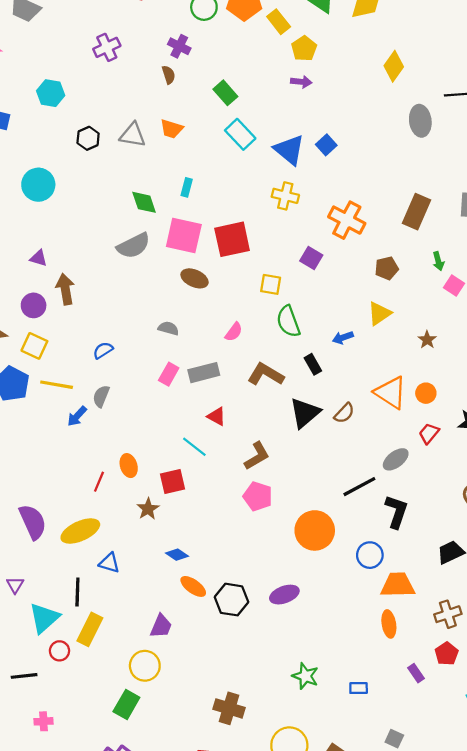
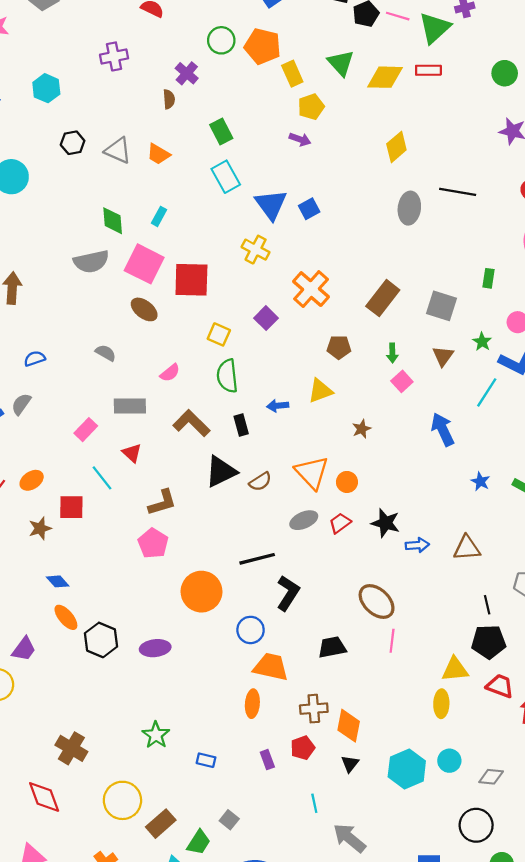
pink rectangle: (169, 374) -> (86, 430), moved
gray ellipse: (396, 459) -> (304, 520), moved
orange ellipse: (129, 466) -> (32, 480), turned 60

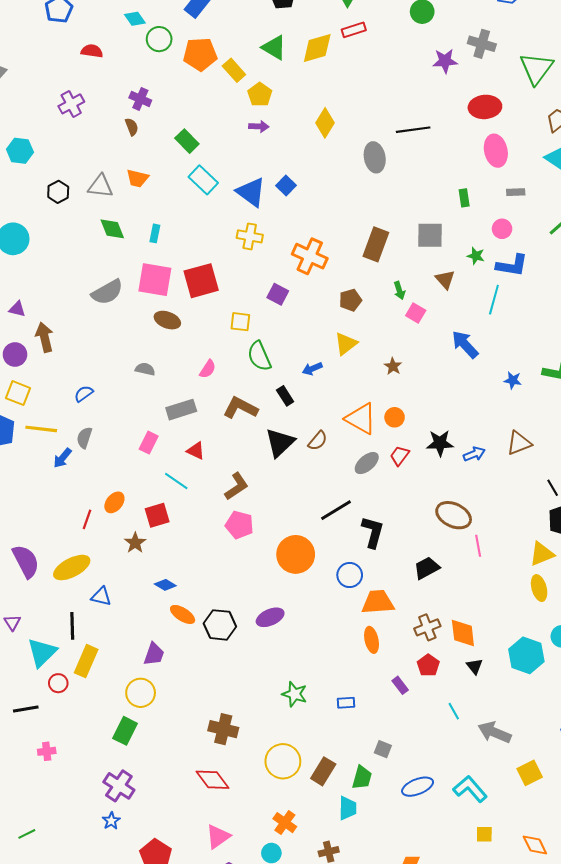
green circle: (221, 40) -> (159, 39), moved
yellow diamond: (396, 147) -> (325, 123), moved
green diamond: (113, 221) -> (112, 229), moved

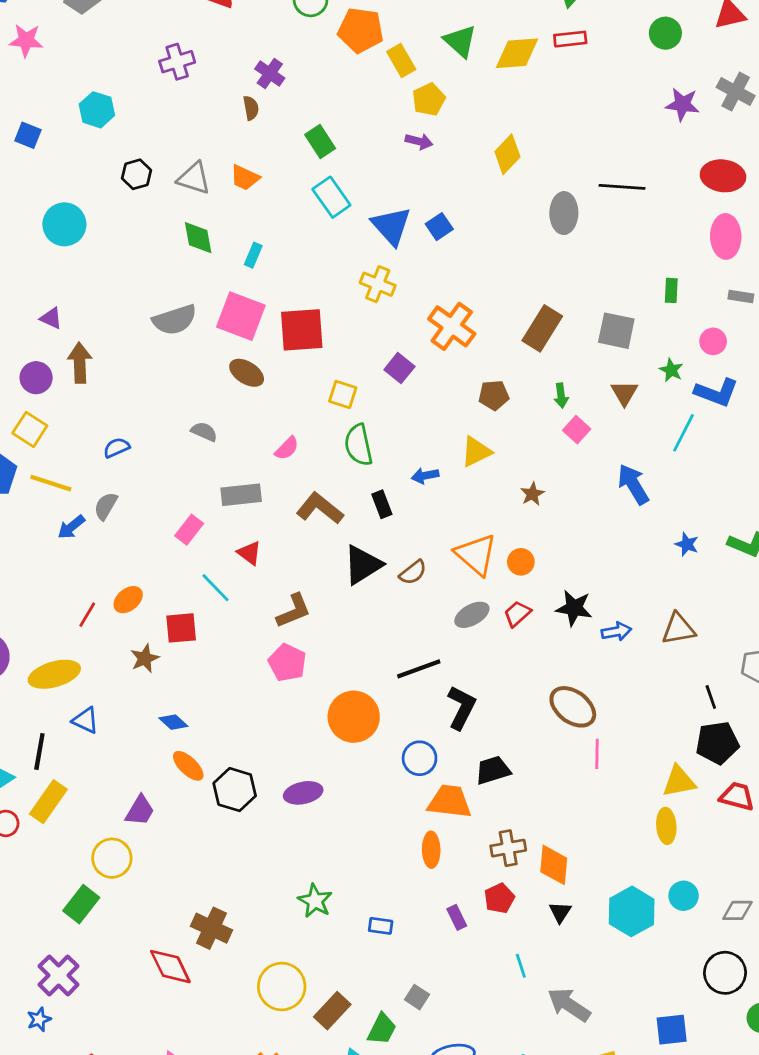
black trapezoid: (427, 568) -> (493, 770), moved
red diamond: (213, 780) -> (170, 967), moved

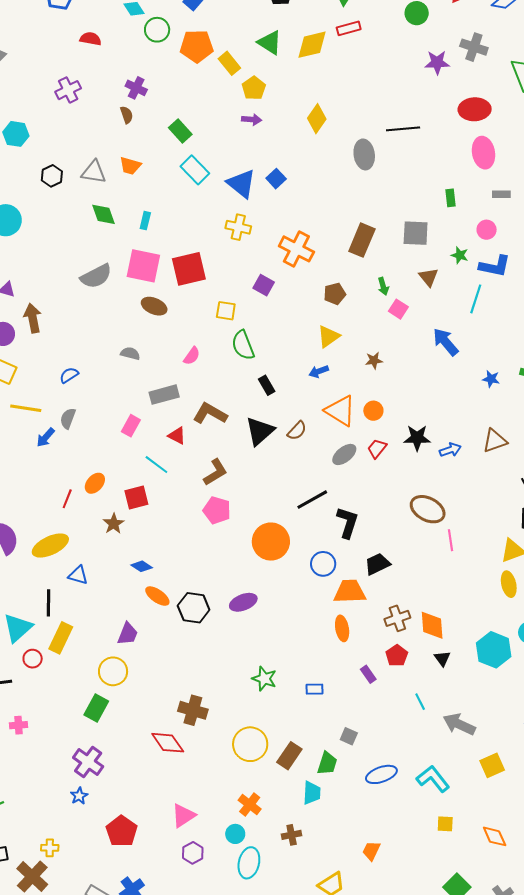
blue arrow: (425, 476) -> (319, 371), moved
brown star: (532, 494) -> (374, 360), turned 30
brown L-shape: (320, 508) -> (210, 413), moved

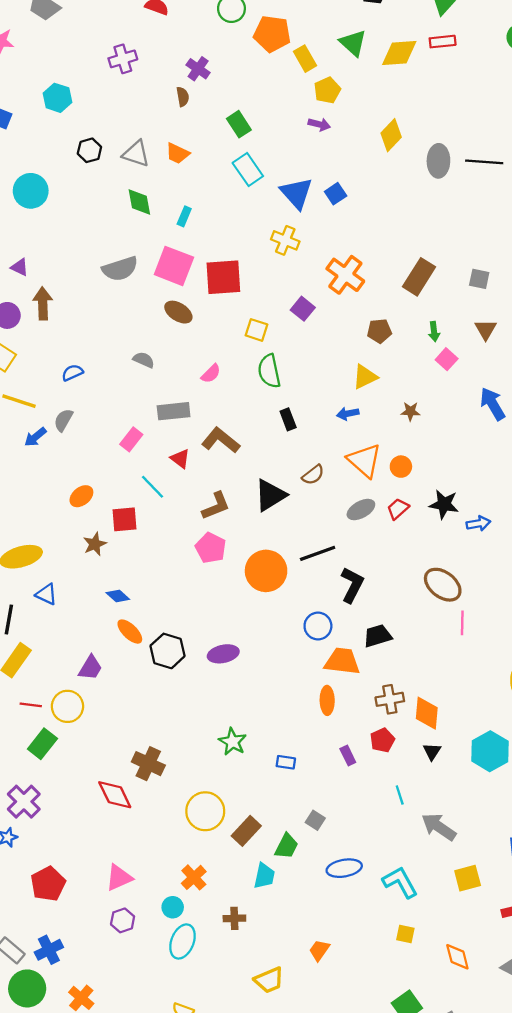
gray ellipse: (364, 154) -> (438, 161), moved
gray square: (416, 233) -> (479, 279), size x0.7
black triangle: (260, 431) -> (270, 495), moved
red line: (67, 499) -> (31, 705), moved, turned 66
orange circle: (271, 542) -> (266, 571), moved

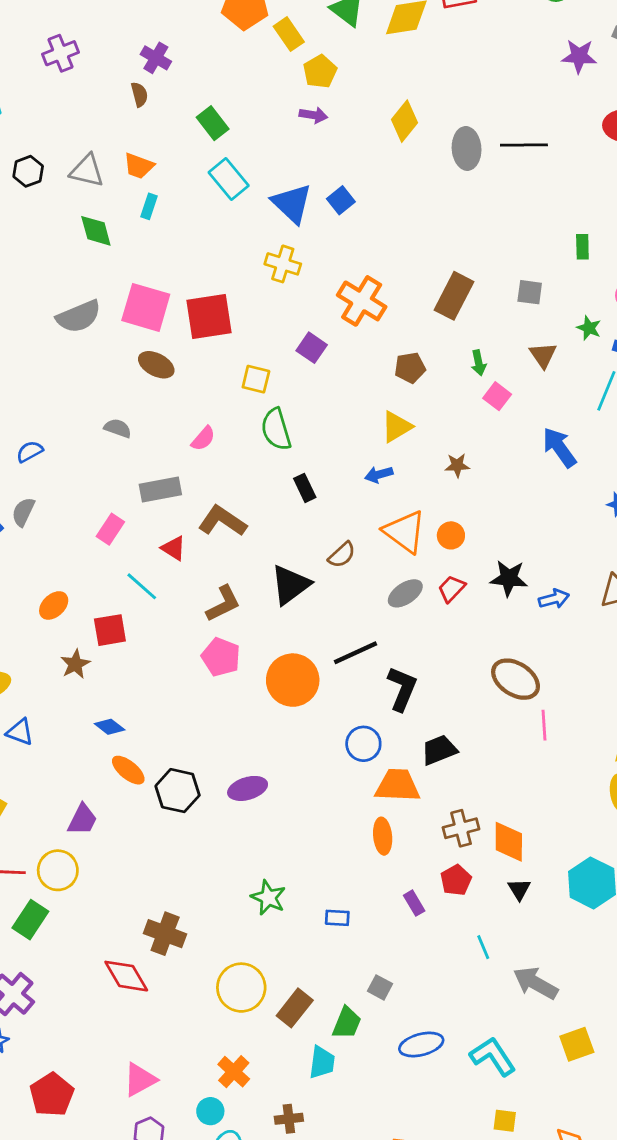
cyan rectangle: (184, 216) -> (149, 206), moved

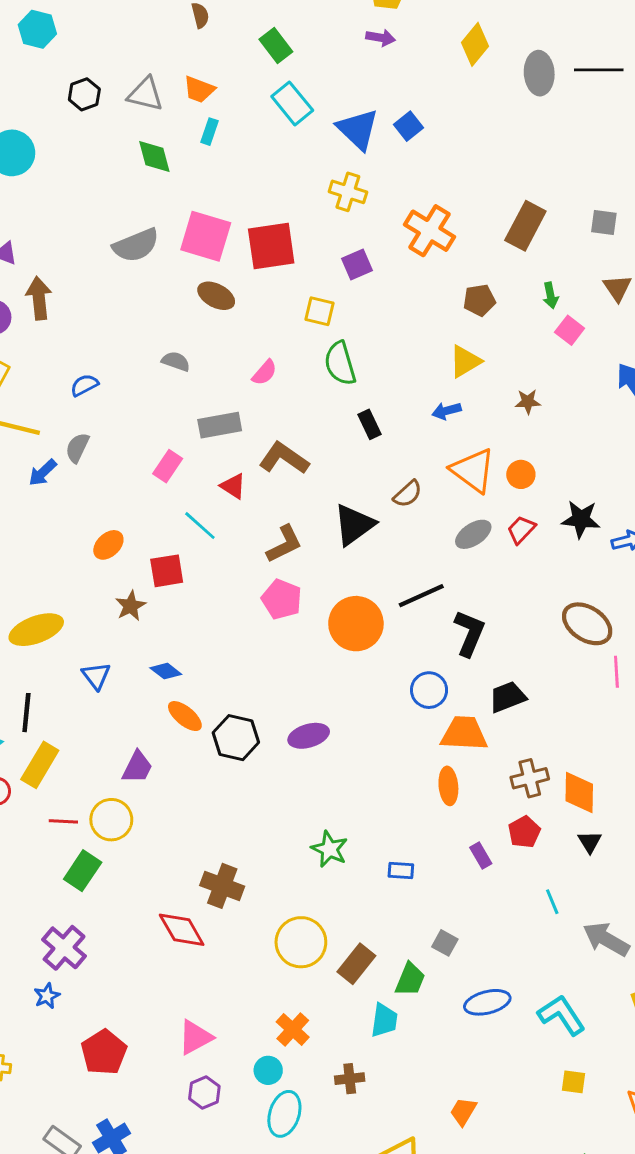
purple square: (312, 348) -> (357, 265), moved, turned 32
blue triangle: (20, 732) -> (96, 676), moved, turned 32

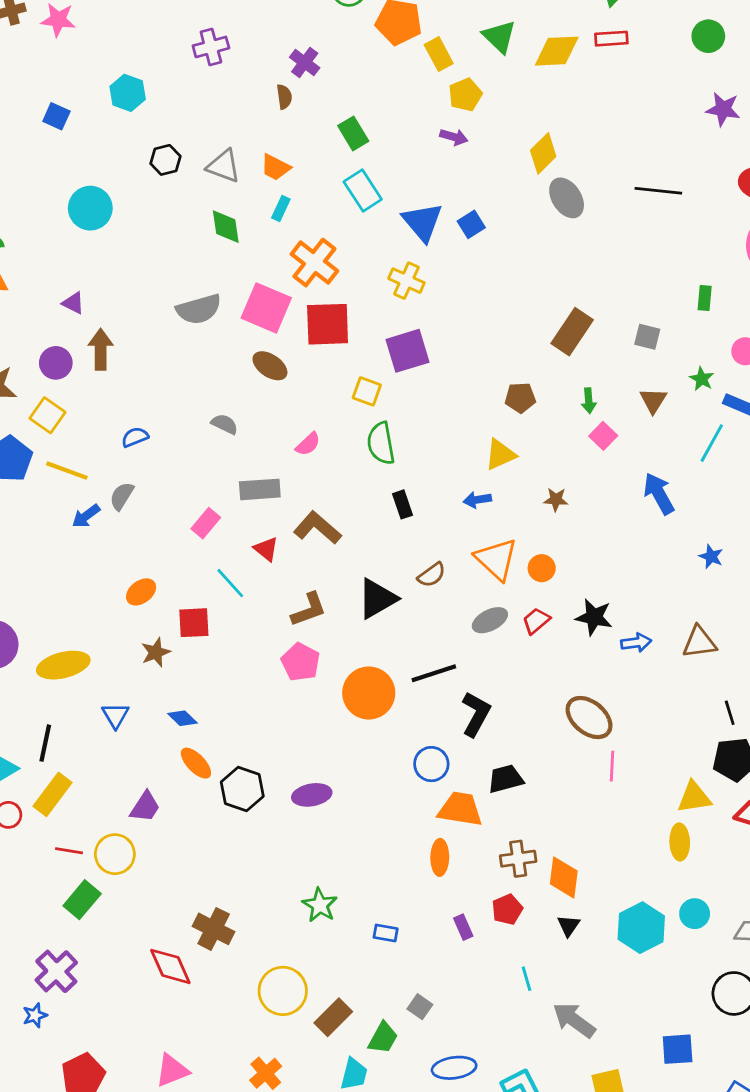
gray ellipse: (539, 73) -> (567, 198), moved, turned -36
orange cross: (430, 231) -> (314, 263), moved
purple square: (357, 265) -> (408, 351), size x1.5

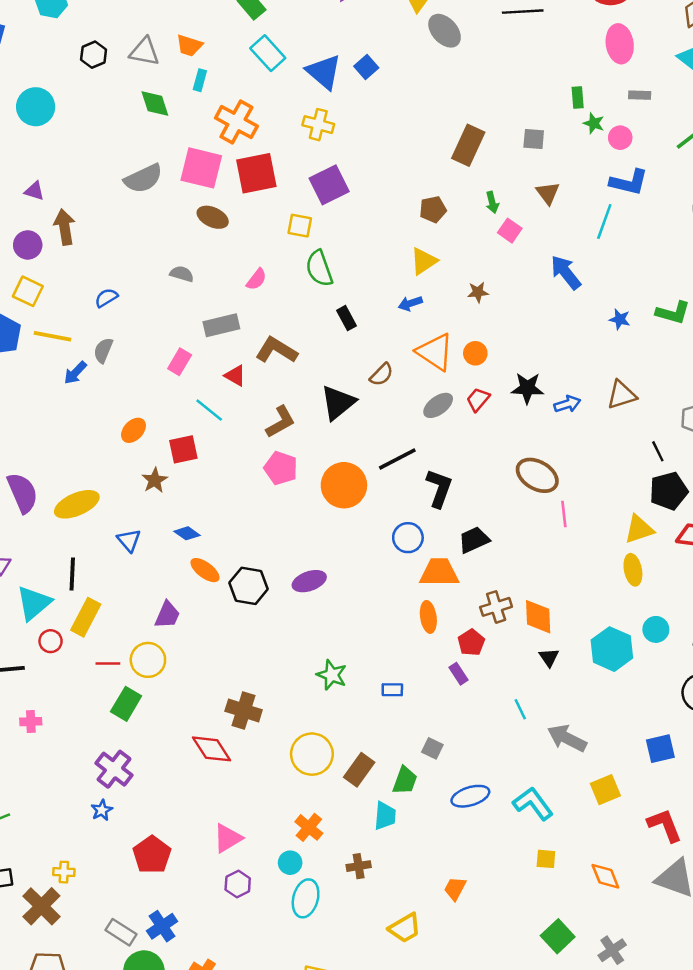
green star: (702, 379) -> (594, 123), moved
red pentagon: (507, 909) -> (471, 642), moved

